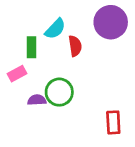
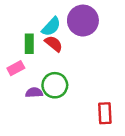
purple circle: (111, 22) -> (83, 21), moved
red semicircle: (75, 46) -> (54, 44), moved, turned -42

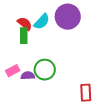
red semicircle: (54, 44) -> (25, 24), moved
pink rectangle: (16, 68) -> (13, 71), moved

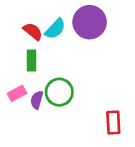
green rectangle: (24, 36) -> (32, 60), moved
purple semicircle: (28, 76) -> (37, 100), turned -72

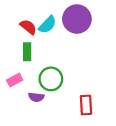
purple semicircle: (37, 100) -> (36, 97), moved, turned -98
red rectangle: (113, 122) -> (86, 105), moved

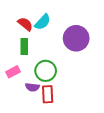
purple circle: (77, 19) -> (76, 38), moved
red rectangle: (86, 105) -> (48, 94), moved

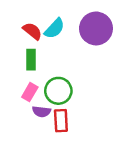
purple circle: (76, 38) -> (96, 28), moved
pink rectangle: (13, 72) -> (30, 92), moved, turned -32

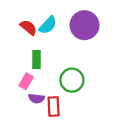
green rectangle: (31, 60) -> (36, 60), moved
green circle: (58, 91) -> (72, 80), moved

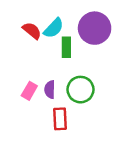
green rectangle: (36, 60) -> (66, 47), moved
purple semicircle: (36, 98) -> (50, 90), moved, turned 84

